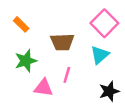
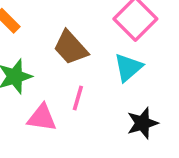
brown trapezoid: (62, 42) -> (71, 48), turned 50

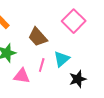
cyan triangle: (128, 67) -> (62, 59), moved

